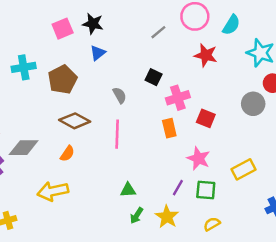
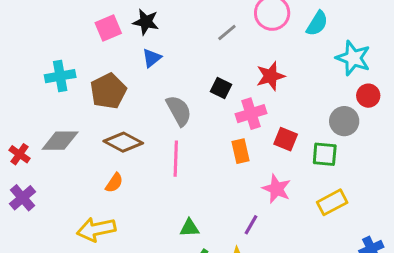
red star: (206, 55) -> (271, 76), moved, turned -30
gray semicircle: (120, 95) -> (179, 111), size x1.5
gray diamond: (24, 148) -> (60, 141), moved
green square: (206, 190) -> (325, 154), moved

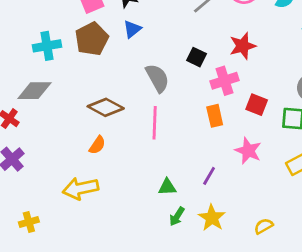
brown pentagon: (108, 91) -> (92, 39), moved
gray diamond: (60, 141) -> (34, 91), moved
purple line: (251, 225) -> (209, 176), moved

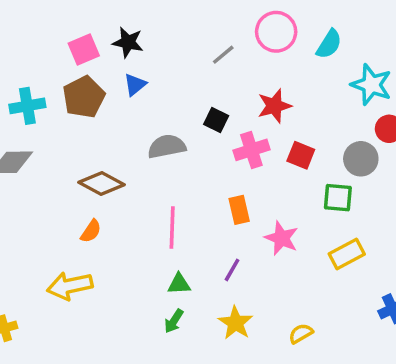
gray semicircle: (157, 78) -> (167, 146), turned -72
red square: (257, 105) -> (301, 155), moved
orange rectangle: (215, 116) -> (239, 210), moved
pink line: (155, 123) -> (172, 228), moved
green arrow: (177, 216) -> (174, 321), moved

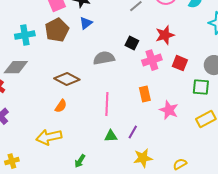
purple line: (232, 270) -> (133, 132), moved
green arrow: (174, 321) -> (80, 161), moved
yellow star: (236, 323) -> (143, 158), turned 30

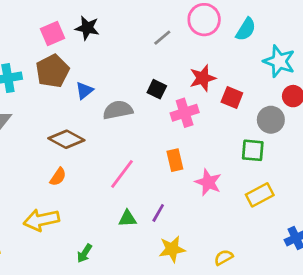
blue triangle: (86, 23) -> (84, 91), moved
red square: (180, 63) -> (232, 97), moved
pink line: (107, 104) -> (122, 174), turned 35

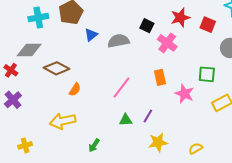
blue triangle: (84, 91) -> (91, 35), moved
red square: (232, 97) -> (208, 25), moved
pink cross: (185, 113) -> (167, 43), turned -36
brown diamond: (66, 139) -> (57, 68), moved
green square: (253, 150) -> (207, 74), moved

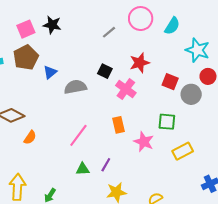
red square: (208, 25) -> (170, 82), moved
blue triangle: (91, 35) -> (50, 72), moved
yellow arrow: (63, 121) -> (17, 187), moved, turned 105

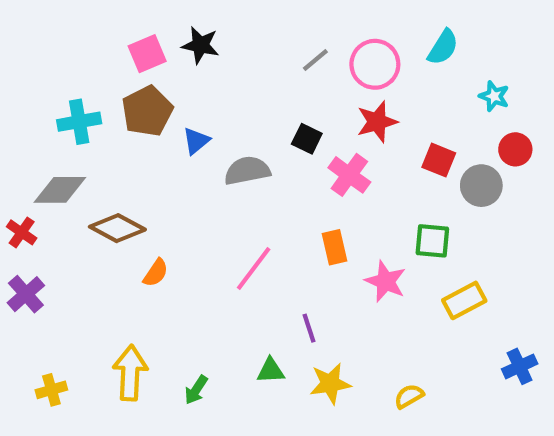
pink circle: (141, 19) -> (375, 64), moved
cyan star: (197, 50) -> (494, 96), size x0.6
purple line: (106, 165) -> (309, 328), turned -48
green triangle: (83, 169) -> (271, 371), moved

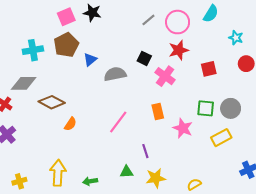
red square: (439, 160) -> (209, 69), turned -35
gray circle: (481, 186) -> (231, 108), moved
green arrow: (196, 390) -> (90, 181), turned 48

